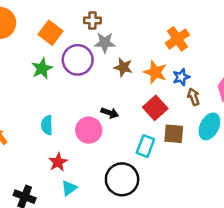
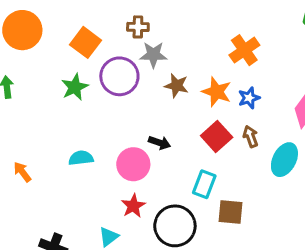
brown arrow: (193, 97) -> (251, 136), moved
cyan semicircle: (47, 125) -> (81, 158), turned 84
brown square: (174, 134) -> (230, 212), moved
red star: (58, 162) -> (133, 206), moved

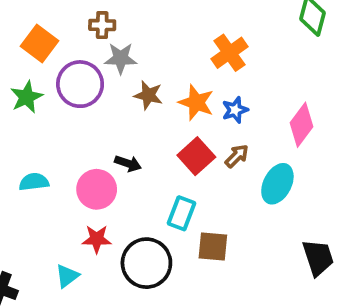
brown arrow: (251, 136) -> (237, 156), turned 65
red star: (133, 206) -> (97, 239), turned 30

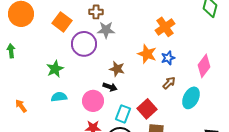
brown star: (148, 95) -> (117, 69), moved
green star: (27, 97) -> (55, 69), moved
red square: (196, 156) -> (147, 109), moved
cyan rectangle: (182, 213) -> (123, 114), moved

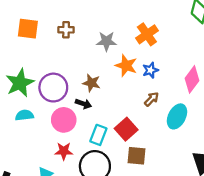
brown cross: (96, 12) -> (66, 30), moved
orange square: (62, 22) -> (28, 29), turned -30
gray star: (106, 30) -> (106, 41), moved
purple circle: (84, 44) -> (53, 88), moved
green star: (55, 69) -> (20, 83), size x1.4

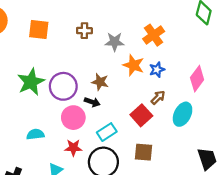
brown cross: (66, 30) -> (84, 31), moved
cyan semicircle: (24, 115) -> (35, 134), moved
red square: (126, 129) -> (141, 115), moved
cyan rectangle: (98, 135) -> (107, 132), turned 36

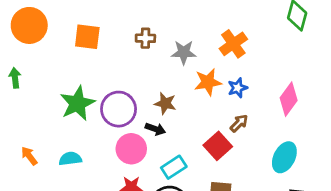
orange star: (133, 65) -> (208, 82), turned -30
cyan ellipse: (183, 114) -> (284, 157), moved
cyan semicircle: (35, 134) -> (70, 159), moved

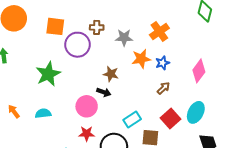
purple circle: (119, 109) -> (77, 45), moved
red square: (218, 146) -> (171, 118), moved
cyan rectangle: (174, 167) -> (132, 119), moved

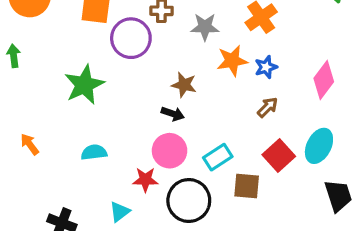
pink circle: (87, 106) -> (170, 151), moved
cyan semicircle: (43, 113) -> (94, 152), moved

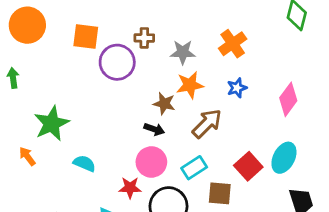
orange star: (232, 61) -> (190, 85), moved
green star: (84, 85) -> (52, 124), moved
brown arrow: (268, 107) -> (207, 124), moved, size x1.6
cyan semicircle: (94, 152) -> (84, 163), turned 30

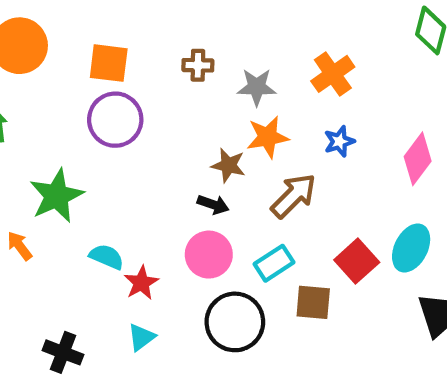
purple circle: (117, 62) -> (115, 120), moved
red star: (130, 188) -> (141, 283), moved, turned -30

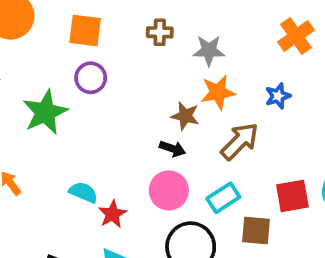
orange cross: (333, 74) -> (296, 36), moved
purple circle: (115, 120) -> (91, 78), size x0.7
green star: (56, 196) -> (45, 112), moved
red square: (357, 261) -> (292, 196), turned 32

